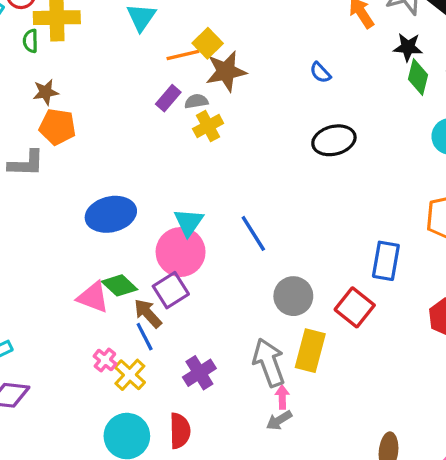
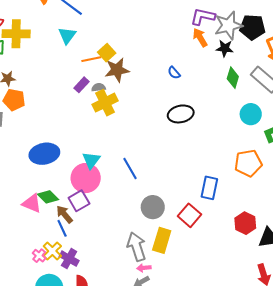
black star: (408, 47) -> (225, 48), moved
yellow cross: (208, 126) -> (105, 103), size x1.4
pink cross: (105, 360) -> (39, 256), moved
purple cross: (199, 373) -> (69, 259), moved, turned -30
pink arrow: (282, 397) -> (144, 268), turned -96

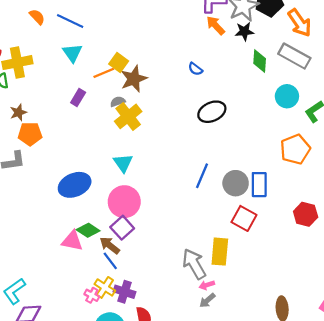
purple rectangle: (82, 85) -> (78, 97), moved
cyan triangle: (91, 160) -> (123, 163), moved
blue line: (130, 168) -> (202, 176), moved, turned 65
gray circle: (153, 207) -> (236, 183), moved

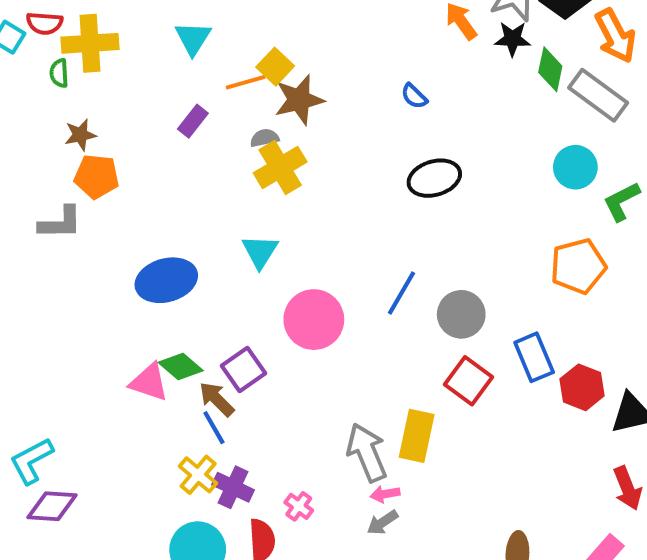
green diamond: (260, 61) -> (550, 69), moved
blue rectangle: (259, 185) -> (534, 357), moved, turned -30
pink circle: (124, 202) -> (314, 320), moved
pink cross: (92, 295) -> (299, 506), moved

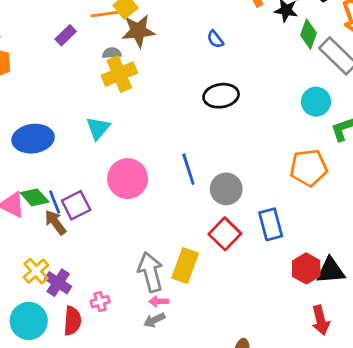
blue line: (402, 293) -> (188, 169), turned -56
red hexagon: (582, 387) -> (306, 268), moved
blue line: (214, 428) -> (55, 202), moved
pink cross: (299, 506) -> (100, 302), turned 30

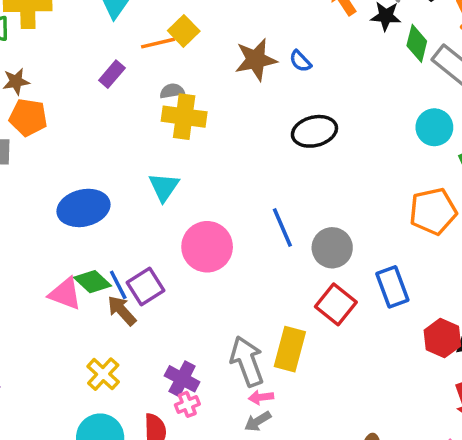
brown star: (138, 31) -> (256, 60), moved
yellow cross: (119, 74) -> (184, 117), turned 36
purple cross: (58, 283) -> (182, 379), moved

